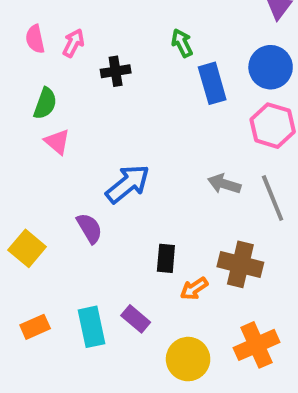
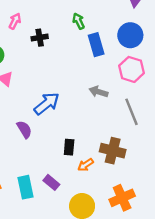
gray arrow: (224, 184) -> (99, 92), moved

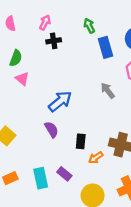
pink arrow: (15, 21) -> (45, 22), moved
gray arrow: (99, 92) -> (108, 91), turned 35
purple semicircle: (24, 129) -> (51, 129), moved

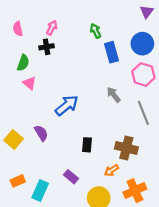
black cross: (54, 41) -> (47, 47), moved
purple semicircle: (51, 129) -> (41, 133), moved
orange arrow: (96, 158) -> (111, 170), moved
cyan rectangle: (41, 178) -> (40, 191), moved, turned 36

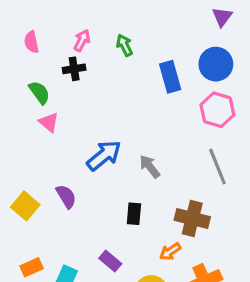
green arrow: (96, 31) -> (124, 45), moved
green semicircle: (23, 63) -> (39, 92), turned -56
gray arrow: (114, 95) -> (150, 166), moved

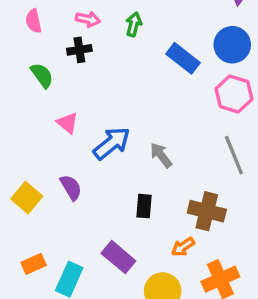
pink arrow: (82, 40) -> (88, 19), turned 75
green arrow: (124, 45) -> (134, 24), turned 40
blue rectangle: (170, 77) -> (183, 58), turned -36
pink triangle: (49, 122) -> (68, 123), moved
purple rectangle: (110, 261) -> (118, 257), size x1.4

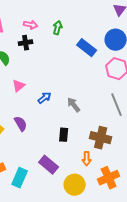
pink triangle: (68, 123) -> (19, 86), turned 40
blue arrow: (112, 143) -> (45, 98), size x0.6
orange arrow: (183, 247) -> (87, 159), turned -56

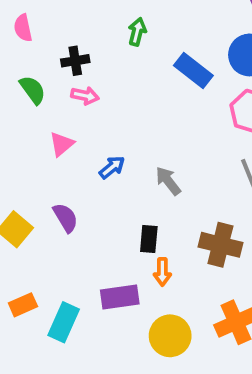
pink arrow: (31, 25) -> (85, 96), moved
orange arrow: (87, 159) -> (162, 272), moved
purple rectangle: (49, 165) -> (120, 297), turned -48

